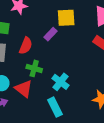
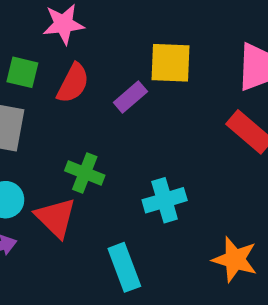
red semicircle: (26, 46) -> (73, 83), moved
cyan cross: (60, 82) -> (165, 200), moved, turned 30

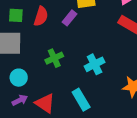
green cross: (85, 173) -> (54, 58), turned -36
red triangle: (56, 218) -> (45, 103), moved

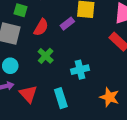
red semicircle: (41, 16) -> (41, 27), moved
green cross: (54, 58) -> (46, 56), turned -35

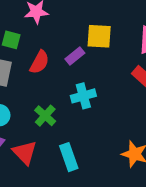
green cross: (46, 56) -> (45, 116), moved
cyan cross: (80, 70) -> (83, 96), moved

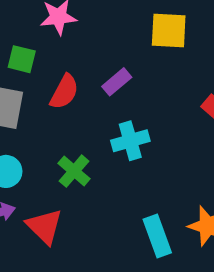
yellow square: (99, 36) -> (169, 31), moved
cyan rectangle: (69, 157) -> (157, 236), moved

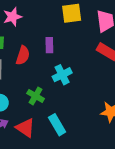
purple rectangle: (117, 82) -> (49, 45), turned -40
cyan rectangle: (157, 236) -> (57, 125), moved

